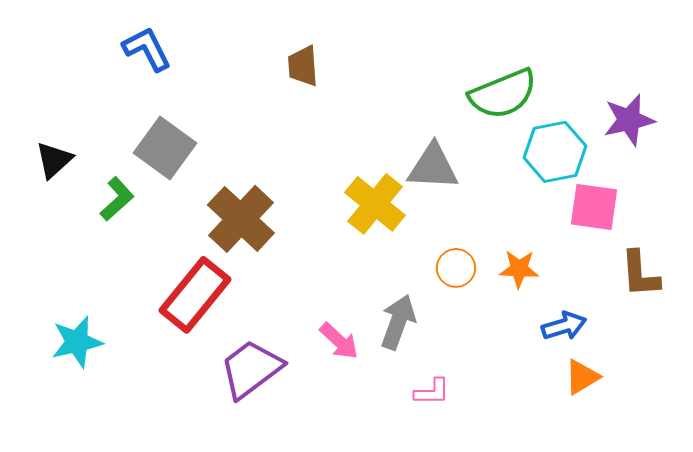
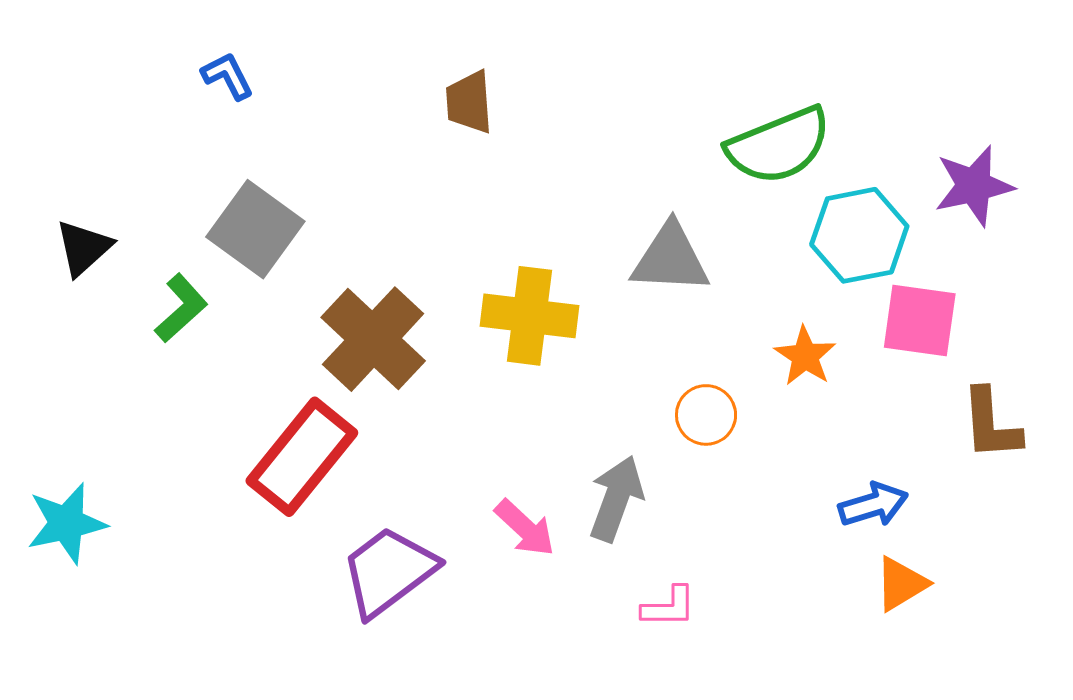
blue L-shape: (147, 49) -> (228, 76), size x0.7
yellow cross: (375, 204) -> (530, 316), moved, turned -32
orange star: (519, 269) -> (805, 356), moved, turned 30
cyan star: (77, 342) -> (67, 523), moved

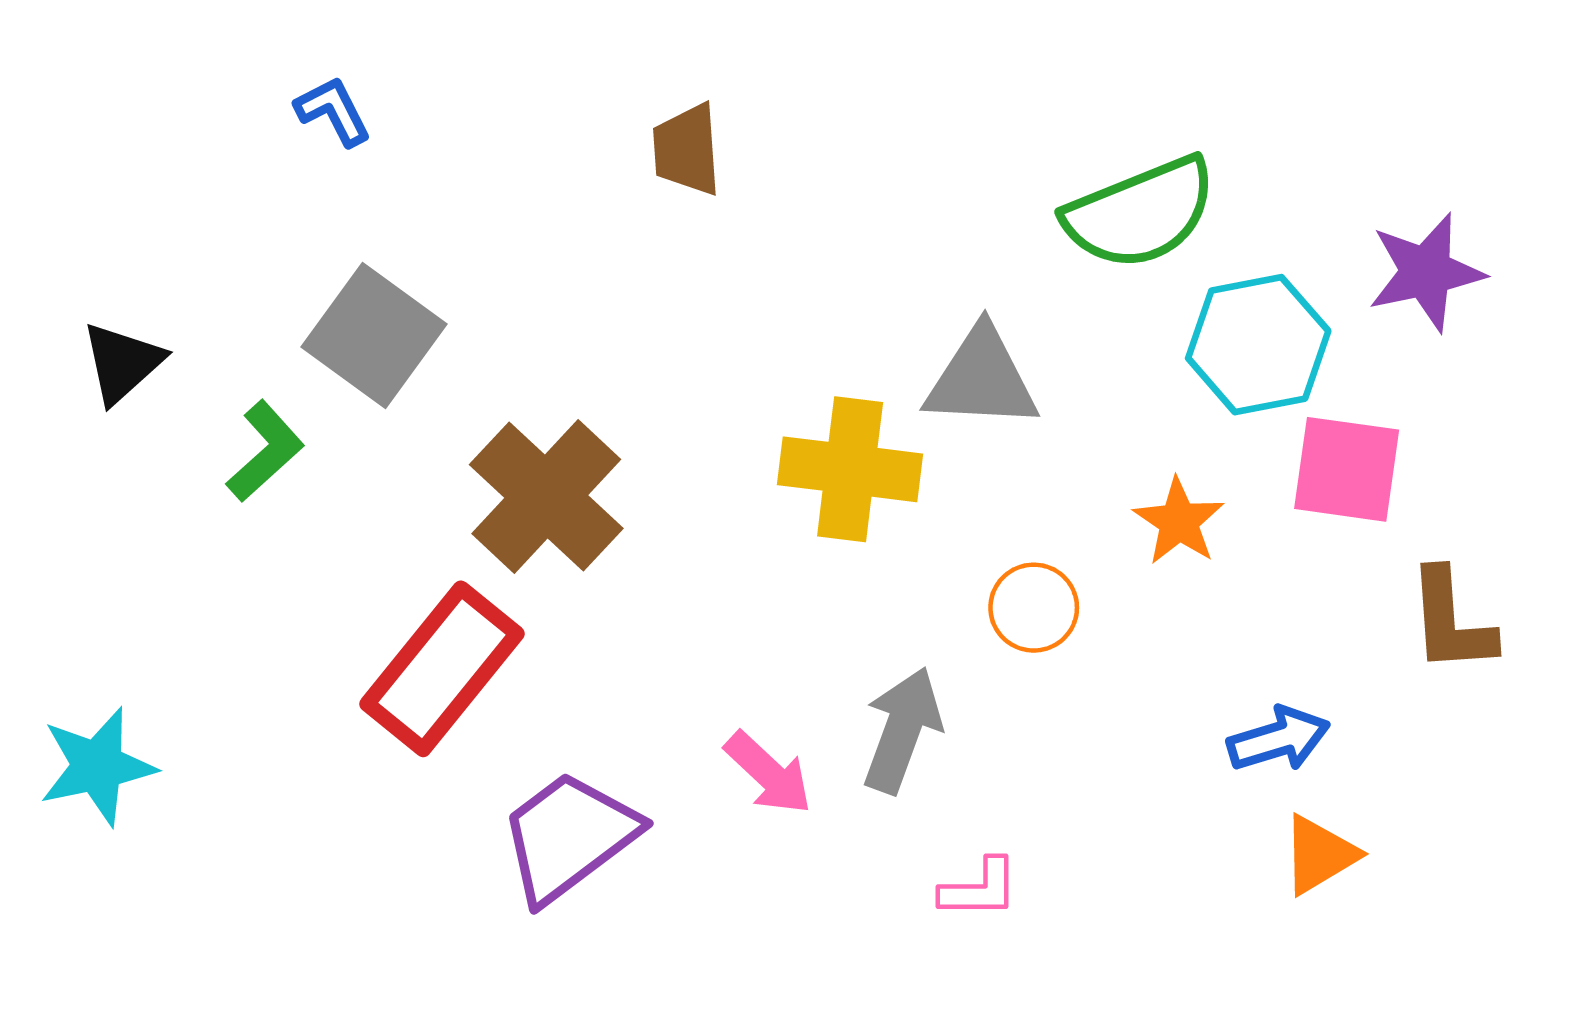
yellow cross: (530, 316) -> (850, 469), moved

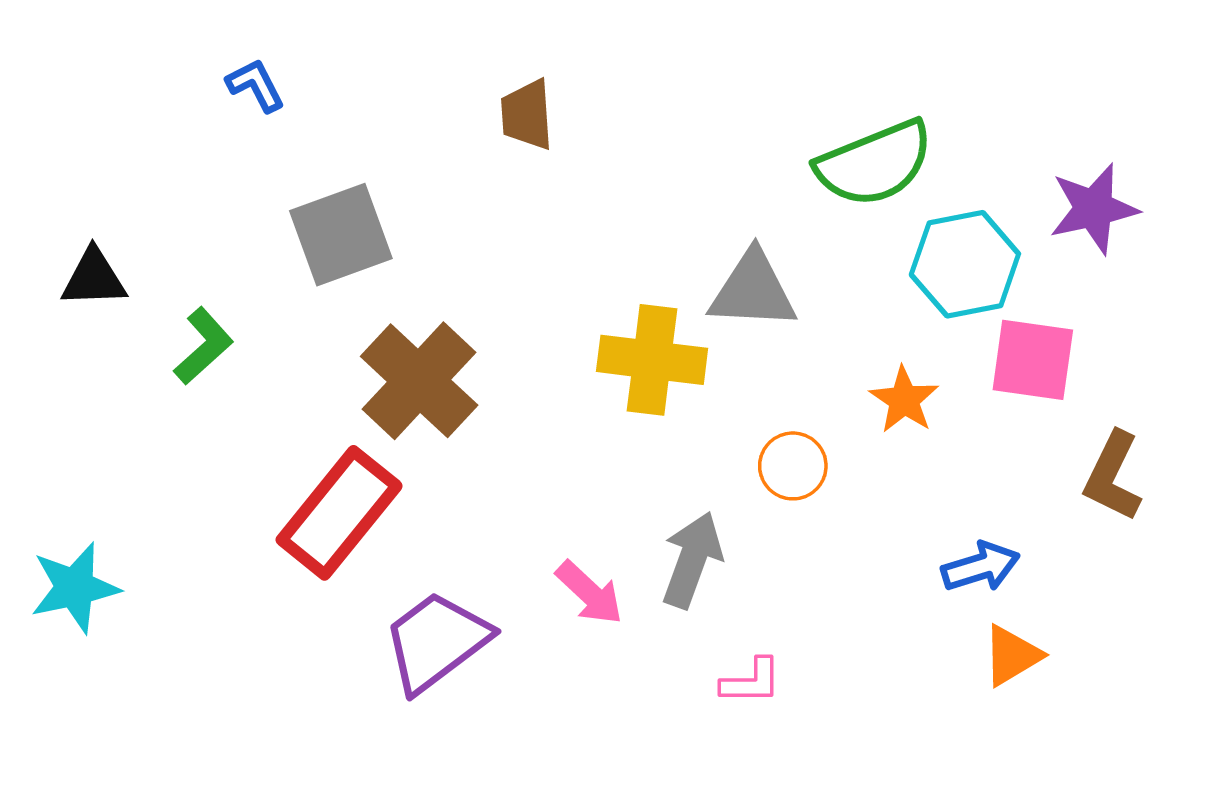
gray square: (374, 336) -> (341, 235), moved, turned 34
black triangle: (122, 363) -> (94, 278), turned 40
brown L-shape: (1451, 621) -> (1113, 476), turned 30

